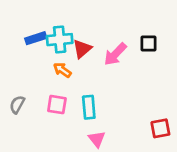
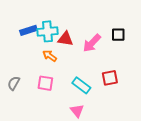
red triangle: (82, 49) -> (65, 39), turned 49
cyan rectangle: (89, 107) -> (81, 85), moved, turned -48
red square: (160, 128) -> (110, 78), moved

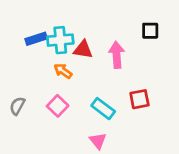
black square: (118, 35) -> (150, 31), moved
pink arrow: (92, 43) -> (117, 55), turned 132
pink square: (45, 83) -> (58, 106), turned 35

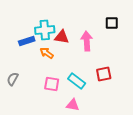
blue rectangle: (36, 39) -> (27, 41), moved
pink square: (58, 106) -> (52, 84), moved, turned -35
pink triangle: (98, 141) -> (73, 105), turned -40

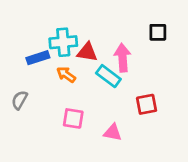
gray semicircle: (13, 79) -> (20, 100), moved
cyan rectangle: (77, 81) -> (108, 76), moved
pink triangle: (73, 105) -> (113, 133), moved

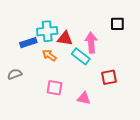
gray semicircle: (20, 100) -> (15, 74), turned 40

